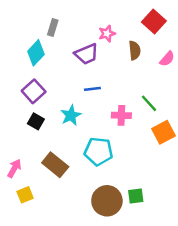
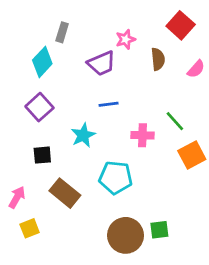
black square: (36, 121) -> (42, 155), moved, turned -35

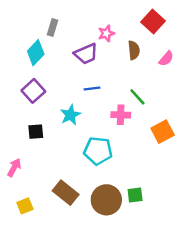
green line: (175, 121) -> (137, 97), moved
brown rectangle: (65, 193) -> (66, 193), moved
yellow square: (30, 228) -> (25, 206), moved

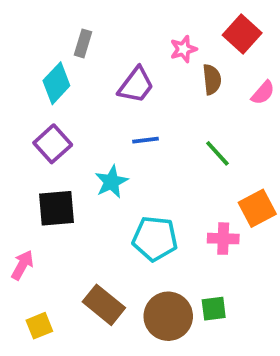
pink star: (106, 33) -> (183, 49), moved
purple trapezoid: (86, 54) -> (136, 85), turned -30
pink cross: (121, 115) -> (223, 239), moved
black square: (36, 132) -> (56, 208), size x1.5

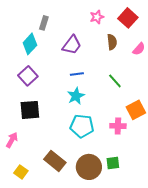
pink star: (183, 49) -> (97, 17), moved
cyan star: (111, 182) -> (76, 96), moved
yellow square: (39, 326) -> (21, 172), turned -32

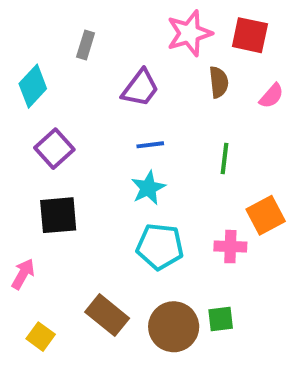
pink star: (97, 17) -> (189, 33), size x1.6
red square: (128, 18) -> (250, 35), turned -30
cyan diamond: (30, 44) -> (33, 86), moved
green line: (115, 81) -> (225, 158), turned 49

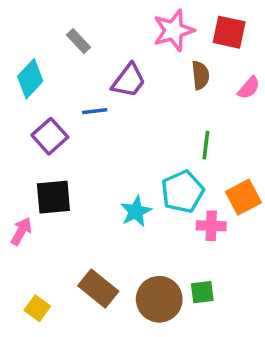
gray rectangle: (86, 45) -> (79, 41), turned -60
blue line: (150, 145) -> (95, 111), moved
cyan star: (148, 188) -> (136, 211), moved
cyan pentagon: (160, 247) -> (183, 192), moved, turned -30
pink arrow: (23, 274) -> (21, 231), moved

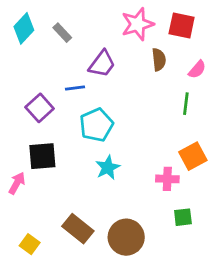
cyan diamond: (30, 79) -> (24, 28), moved
green line: (206, 145) -> (186, 104), moved
cyan pentagon: (183, 192) -> (96, 125), moved
green square: (202, 292) -> (183, 217), moved

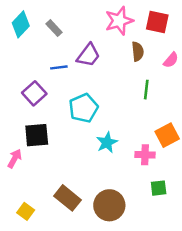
blue line: (75, 88) -> (59, 67), moved
green line: (186, 104) -> (146, 90), moved
cyan star: (108, 168) -> (107, 143), moved

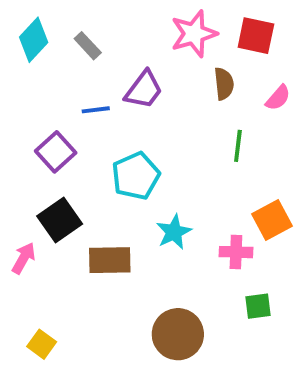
black square: (37, 135) -> (60, 220), turned -30
brown rectangle: (67, 198) -> (110, 260), moved, turned -40

